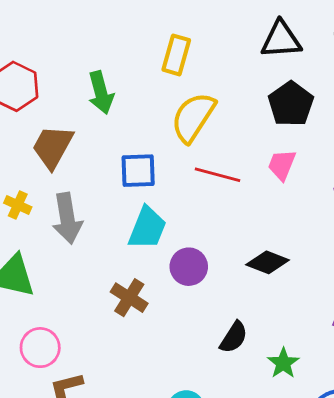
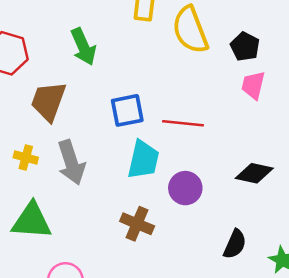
black pentagon: (291, 104) -> (245, 46), moved, size x0.7
yellow semicircle: (193, 117) -> (190, 30), moved, turned -45
red line: (217, 175) -> (183, 123), moved

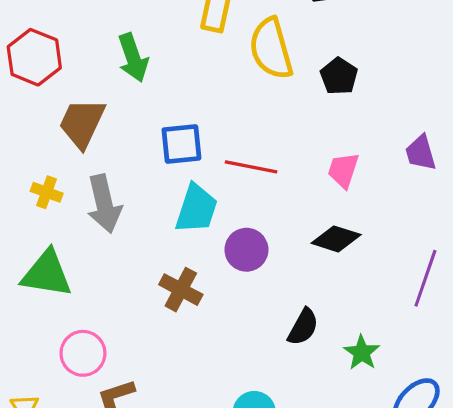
pink trapezoid: (253, 85) -> (343, 170), moved

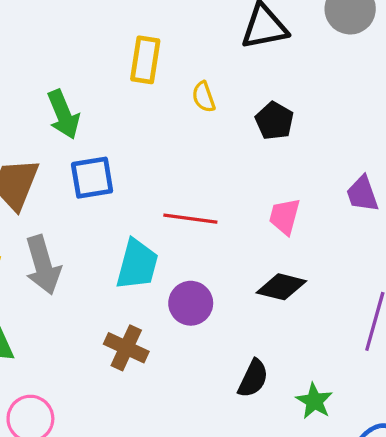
yellow semicircle: (271, 49) -> (204, 97), size x0.5
blue square: (181, 144) -> (92, 178), moved

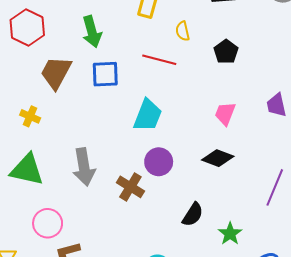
red line: (190, 219) -> (159, 60), moved
cyan trapezoid: (137, 264) -> (148, 115), moved
gray arrow: (43, 265) -> (84, 167), moved
brown cross: (126, 348) -> (130, 187), moved

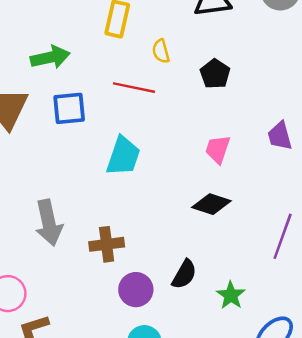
green arrow: (92, 32) -> (50, 57), turned -84
purple circle: (159, 162) -> (136, 290), moved
brown cross: (130, 187) -> (107, 244), turned -36

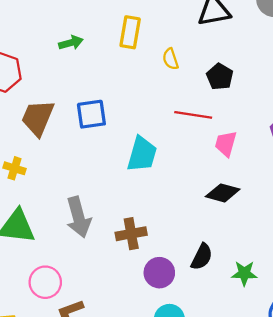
green arrow: (50, 57) -> (71, 43), moved, size x0.7
red line: (134, 88) -> (193, 115), moved
green star: (231, 295) -> (244, 273), turned -30

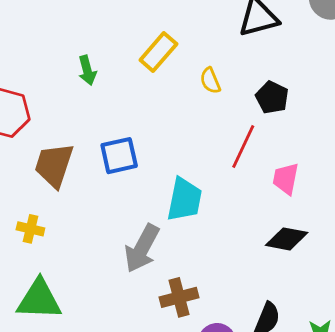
yellow rectangle: (130, 32) -> (158, 52), turned 36
green arrow: (71, 43) -> (87, 70), turned 95
red line: (193, 115) -> (243, 146), turned -69
gray arrow: (79, 217) -> (142, 248), moved, turned 48

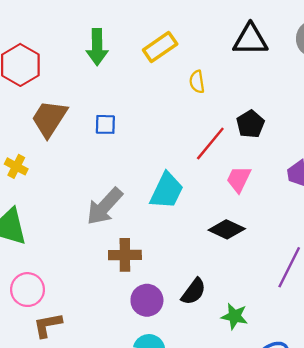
green arrow: (87, 70) -> (97, 47), size x1.4
black pentagon: (272, 97) -> (250, 124), moved
blue square: (119, 156) -> (105, 124), size x0.7
cyan trapezoid: (185, 199) -> (167, 191), moved

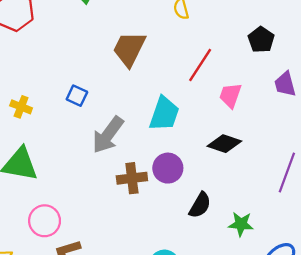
brown trapezoid: (49, 119) -> (129, 49), moved
blue square: (105, 124) -> (77, 96), moved, turned 30
black pentagon: (250, 124) -> (261, 40), moved
purple circle: (147, 300) -> (168, 168), moved

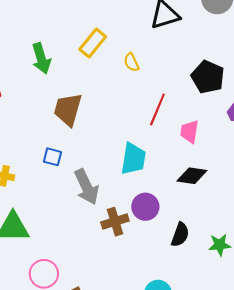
black pentagon: (261, 40) -> (208, 77), size x1.4
brown trapezoid: (129, 49) -> (68, 110), moved
gray arrow: (108, 135) -> (86, 187), turned -51

